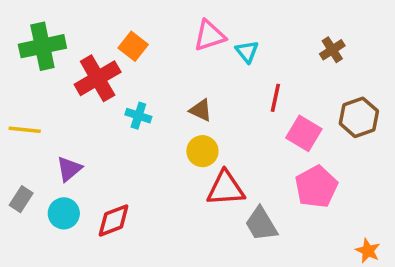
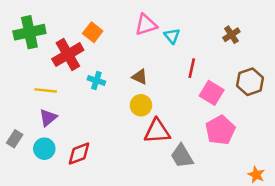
yellow line: (25, 130) -> (46, 90), moved

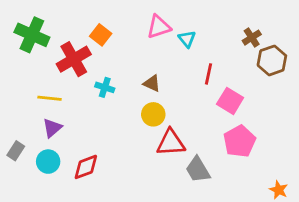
green cross: (29, 32) -> (32, 35), turned 36
brown hexagon: (250, 82) -> (272, 60), moved

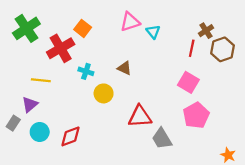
green cross: (32, 35) -> (26, 28), turned 32
red line: (209, 74) -> (192, 48), moved
yellow circle: (153, 114) -> (104, 93), moved
purple triangle: (52, 128) -> (30, 104), moved

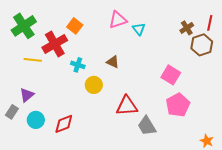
red line: (192, 48) -> (210, 23), moved
yellow line: (41, 80) -> (33, 60), moved

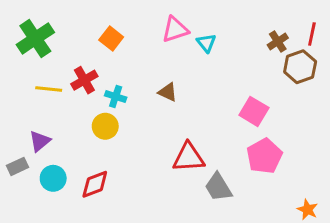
red cross: (55, 44) -> (84, 80), moved, size x0.7
yellow circle: (94, 85) -> (105, 126), moved
gray rectangle: (12, 112) -> (17, 166), turned 32

